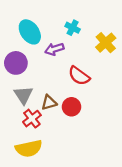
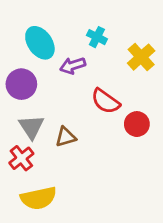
red circle: (71, 107) -> (137, 124), moved
red cross: (32, 119) -> (21, 158), moved

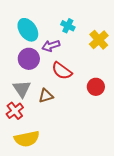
purple circle: (21, 84) -> (29, 59), moved
red semicircle: (105, 101) -> (62, 71), moved

